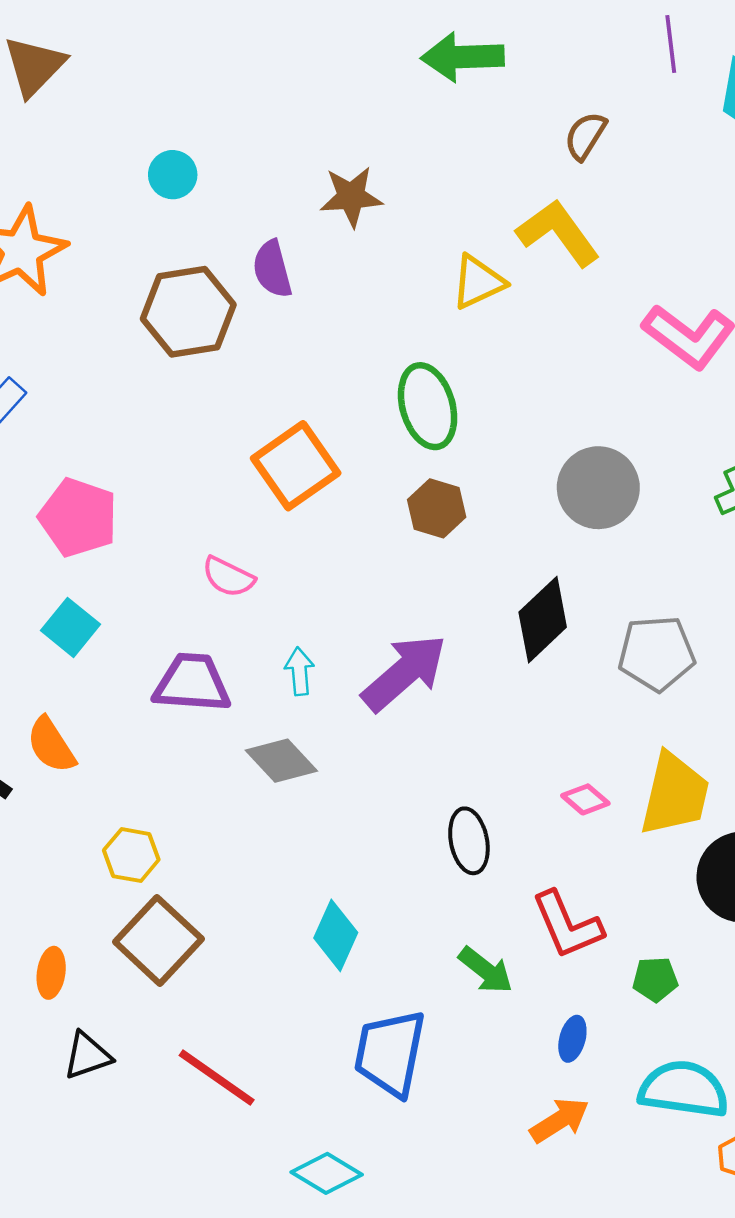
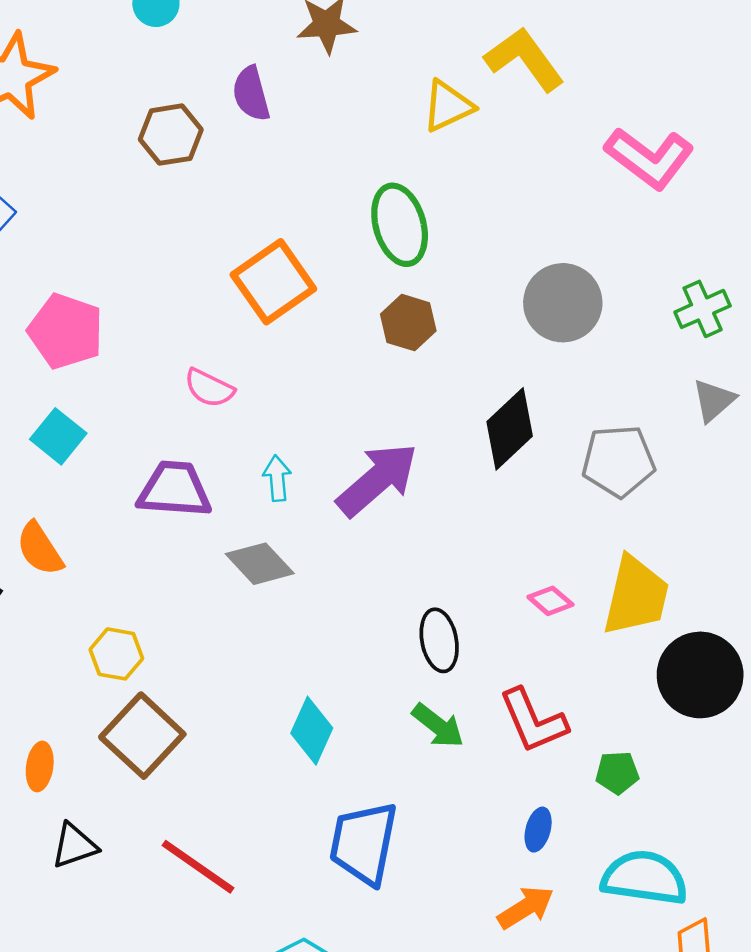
brown hexagon: (188, 312) -> (171, 135), size x0.7
green arrow: (486, 970) -> (438, 726), moved

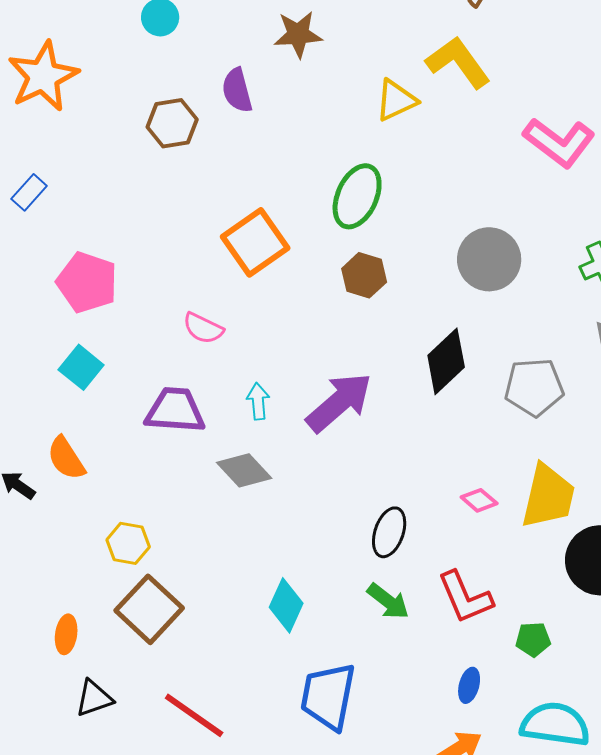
green ellipse: (400, 225) -> (357, 196), turned 40
black ellipse: (439, 640) -> (389, 532), turned 30

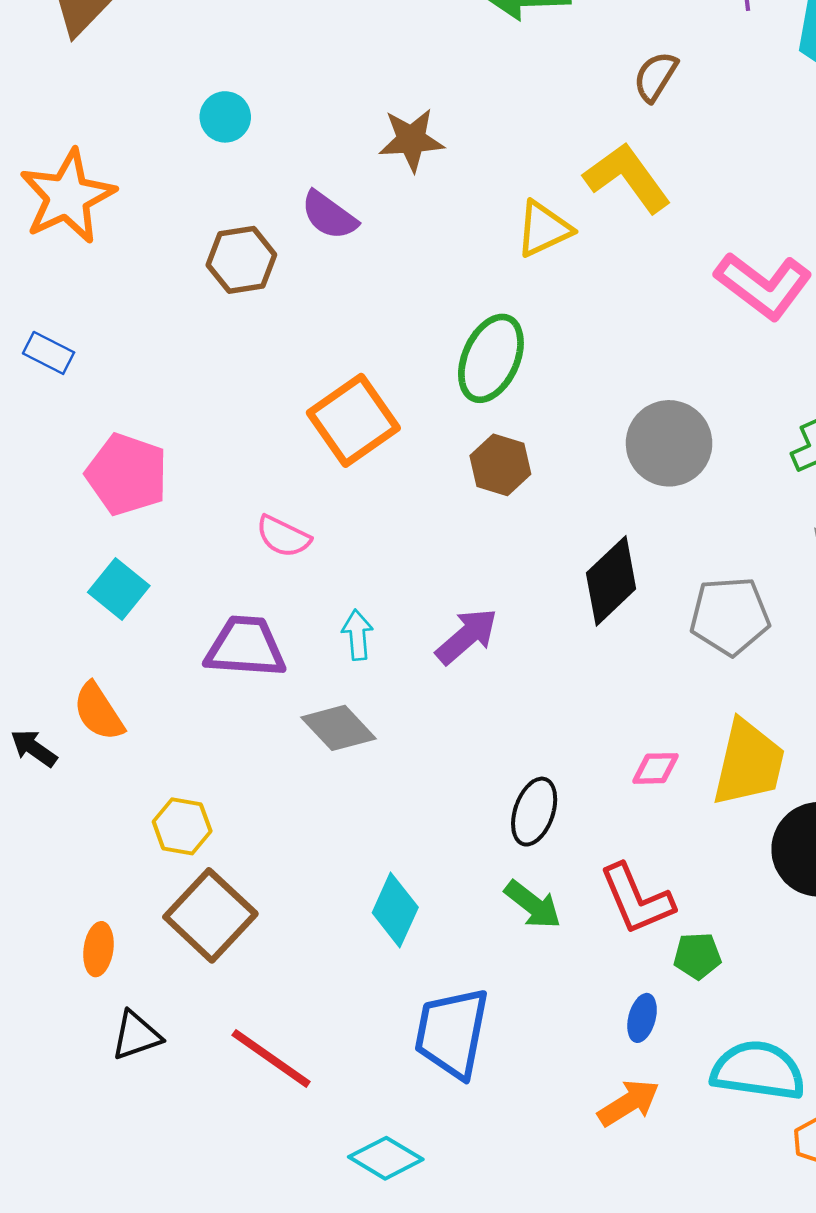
purple semicircle: (237, 90) -> (329, 215), turned -39
blue rectangle: (29, 192) -> (49, 353), turned 75
purple arrow: (339, 402) -> (467, 636), size x0.7
pink diamond: (479, 500) -> (656, 768), turned -42
green pentagon: (533, 639) -> (697, 956), moved

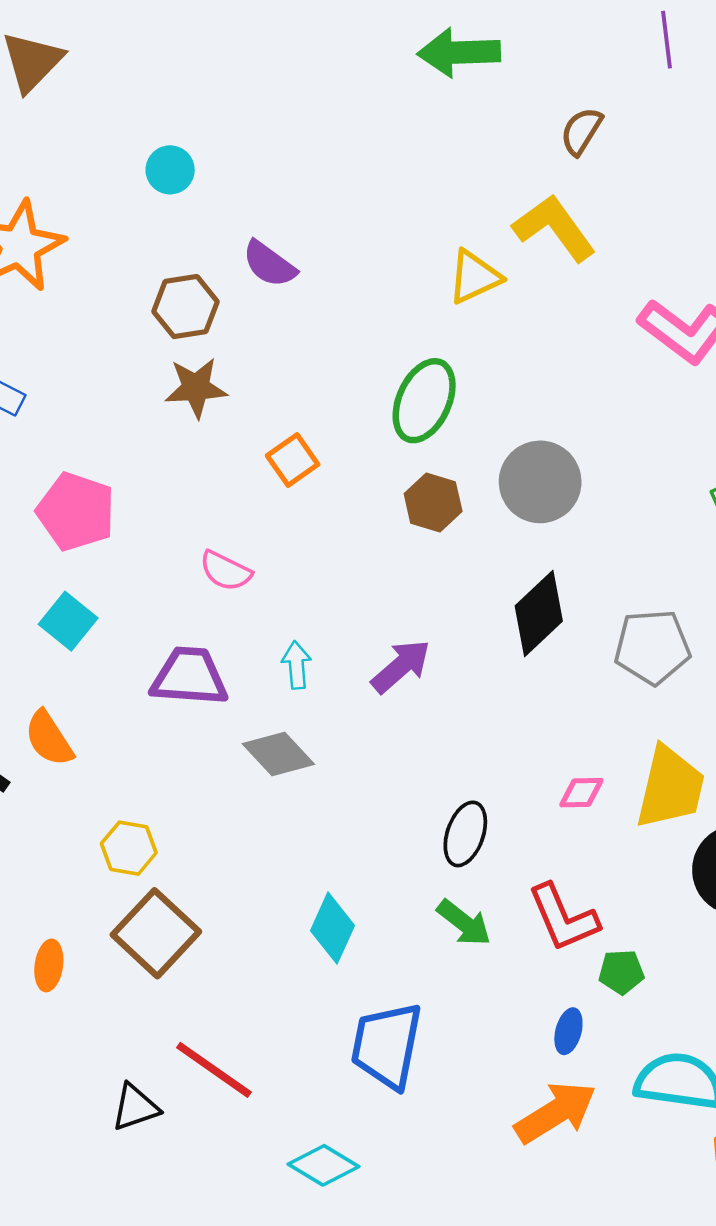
brown star: (411, 140) -> (196, 388), moved
orange square: (353, 420) -> (293, 460), size x0.6
gray circle: (669, 443) -> (540, 482), moved
black triangle: (136, 1035) -> (135, 1107), moved
orange arrow: (629, 1103) -> (556, 1112), size x1.4

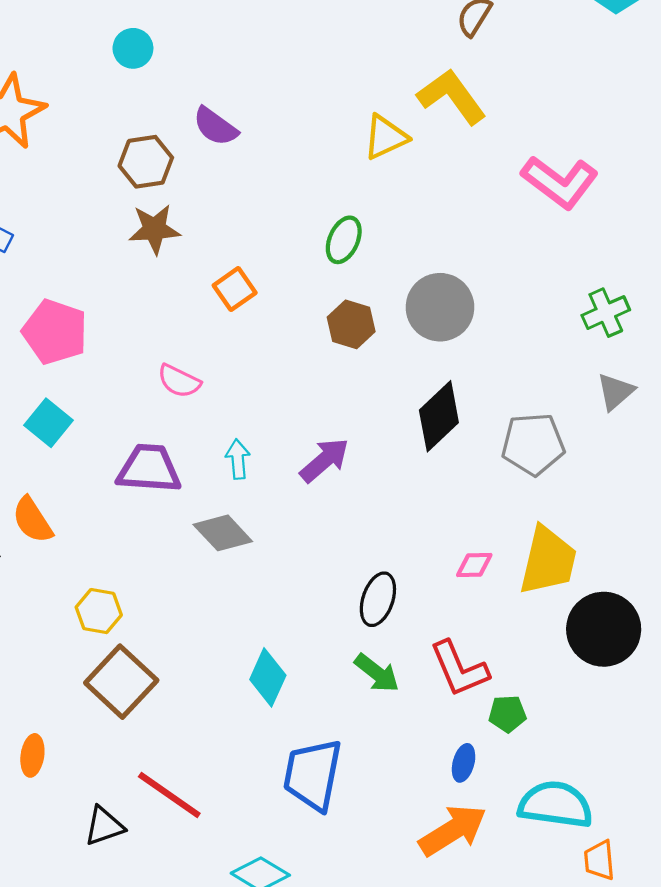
green ellipse: (424, 401) -> (344, 240), size x0.7
orange ellipse: (49, 965) -> (32, 755), moved

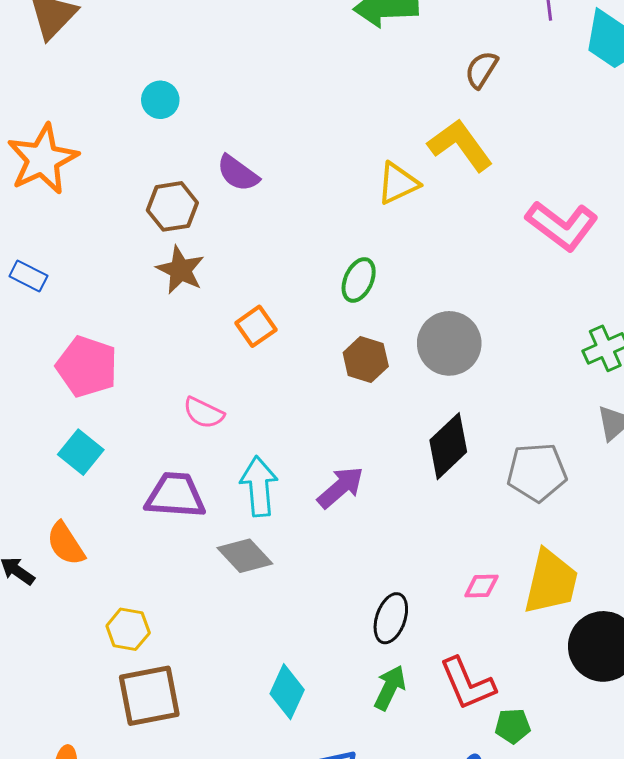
brown star: (154, 229) -> (180, 270), turned 30
cyan arrow: (238, 459) -> (259, 486), size x1.6
green arrow: (377, 673) -> (390, 688), turned -102
brown square: (121, 682) -> (149, 696), turned 36

